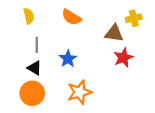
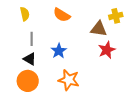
orange star: (79, 92) -> (69, 80), turned 30

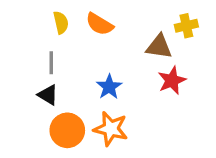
yellow semicircle: (25, 14) -> (61, 23), moved
blue star: (59, 51) -> (109, 87), moved
orange circle: (28, 81) -> (67, 130), moved

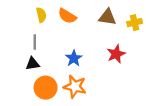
yellow cross: (186, 26) -> (135, 23), moved
brown triangle: (159, 47) -> (107, 17), moved
black triangle: (48, 95) -> (33, 64), turned -40

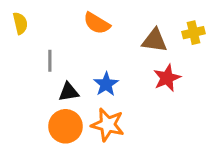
yellow semicircle: (41, 15) -> (20, 23), moved
brown triangle: (107, 17) -> (155, 40), moved
black triangle: (33, 64) -> (69, 92), moved

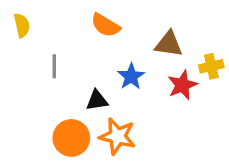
yellow cross: (194, 33) -> (211, 66), moved
blue star: (106, 84) -> (131, 76), moved
black triangle: (69, 92) -> (97, 100), moved

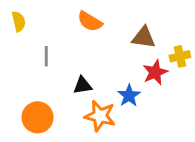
blue star: (131, 76) -> (129, 96), moved
orange circle: (71, 138) -> (38, 117), moved

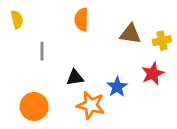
orange semicircle: (90, 21) -> (82, 20), turned 60
yellow cross: (180, 56) -> (162, 41), moved
red star: (155, 72) -> (153, 74), moved

